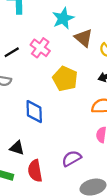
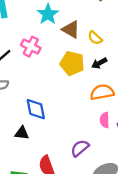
yellow pentagon: (65, 79) -> (72, 63), moved
black triangle: (17, 148) -> (22, 133), moved

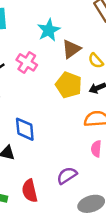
brown triangle: (71, 29) -> (71, 49), turned 48

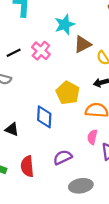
yellow pentagon: (69, 85) -> (68, 93), moved
blue diamond: (25, 129) -> (44, 117), moved

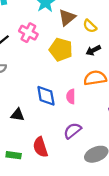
yellow pentagon: (68, 93) -> (61, 50), moved
pink semicircle: (92, 137) -> (71, 96), moved

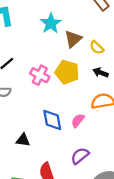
pink cross: (28, 33) -> (40, 75), moved
black arrow: (93, 50) -> (101, 73), turned 48
pink semicircle: (71, 96) -> (78, 121), turned 40

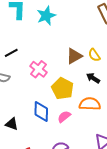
cyan star: (51, 23) -> (46, 16), moved
brown triangle: (73, 39) -> (74, 56), moved
yellow pentagon: (67, 72) -> (63, 89), moved

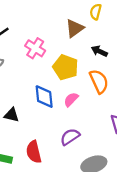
yellow semicircle: (94, 55) -> (96, 12), moved, turned 56
orange semicircle: (90, 104) -> (99, 81), turned 70

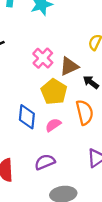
brown triangle: (75, 28) -> (69, 66), moved
pink cross: (35, 48) -> (43, 58), moved

